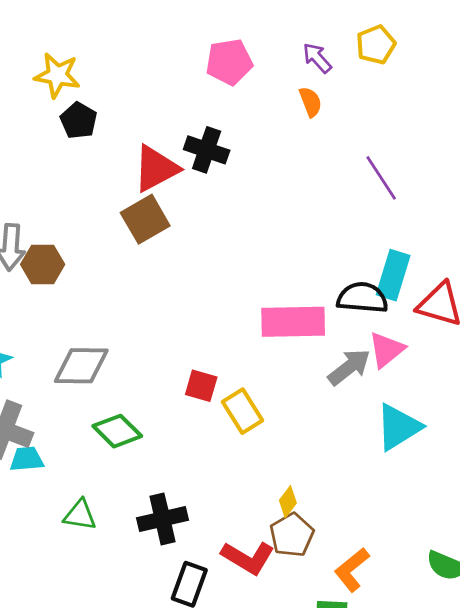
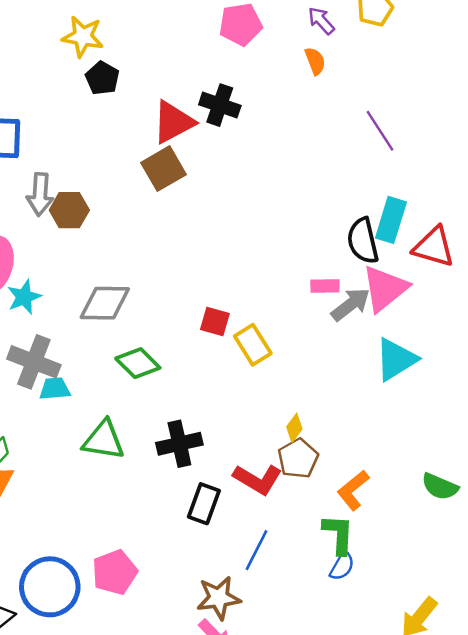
black semicircle: (362, 298) -> (363, 241), turned -108
pink rectangle: (293, 322) -> (325, 286), moved, size x0.5
pink triangle: (386, 350) -> (385, 288), size x1.4
green triangle: (80, 515) -> (104, 440), size x1.4

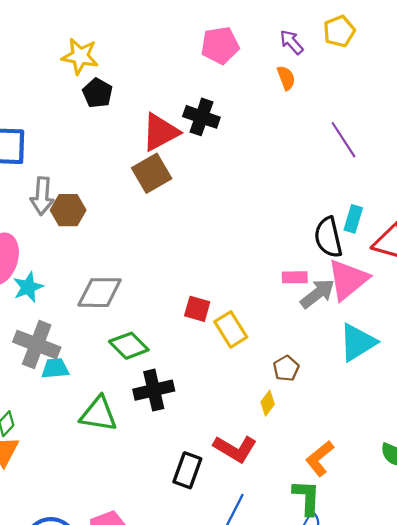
cyan rectangle: (391, 220) -> (353, 219), size x0.7
black cross: (179, 444) -> (154, 390), moved
brown pentagon: (298, 458) -> (286, 368), moved, size x0.7

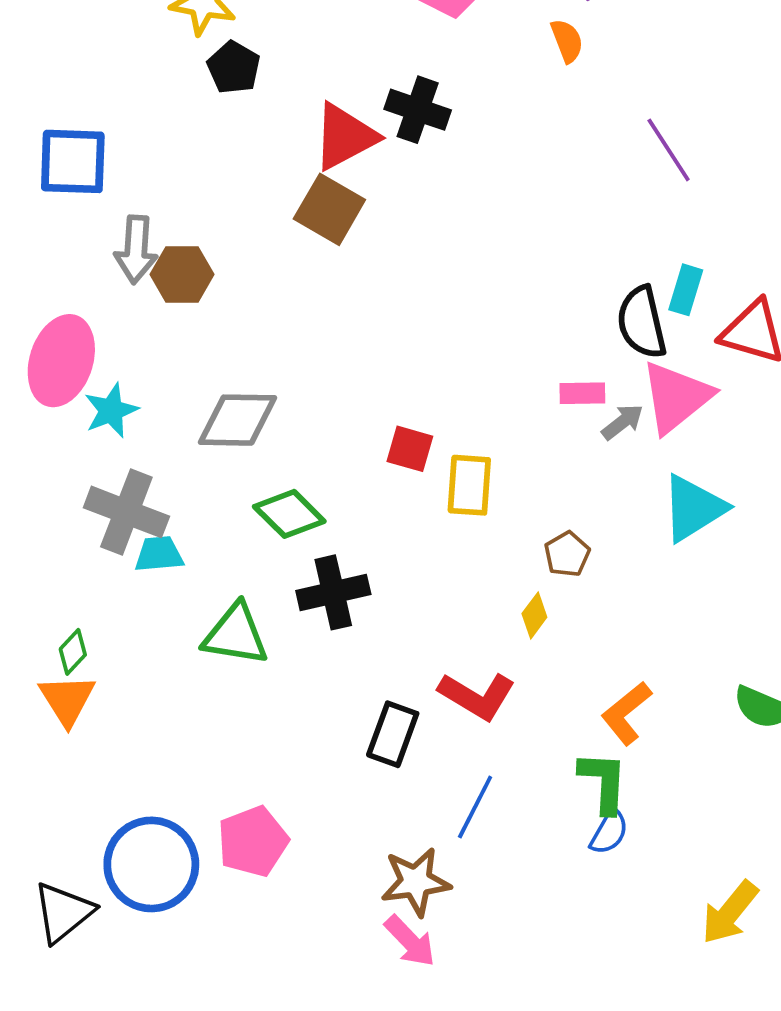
brown square: (152, 173) -> (329, 209), turned -30
gray arrow: (317, 294) -> (623, 422), size x0.7
yellow rectangle: (231, 329) -> (469, 485), turned 36

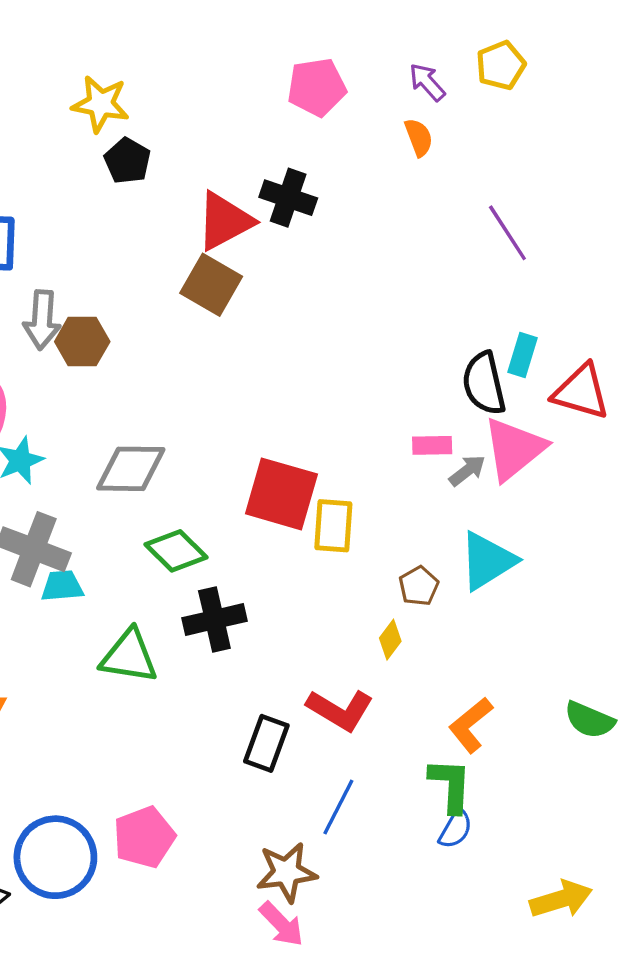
red square: (410, 449) -> (281, 494), size x1.8
cyan triangle: (693, 508) -> (487, 561), moved
yellow arrow: (730, 912) -> (561, 899), turned -146

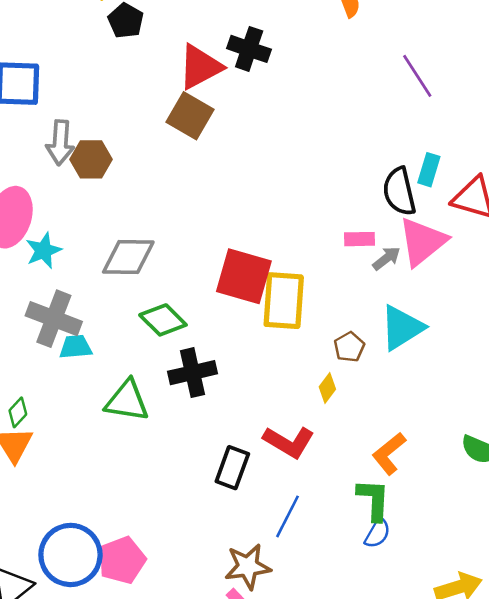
yellow rectangle: (333, 526) -> (284, 301), size x1.4
pink pentagon: (144, 837) -> (122, 560), moved

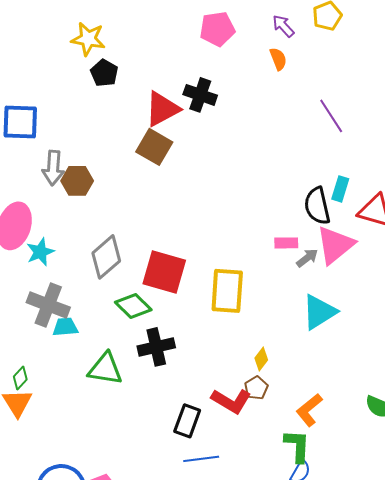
gray diamond: (128, 257) -> (106, 257), turned -42
red square: (244, 276) -> (164, 272), moved
brown pentagon: (349, 347) -> (256, 388), moved
blue line: (288, 516) -> (201, 459), moved, turned 56

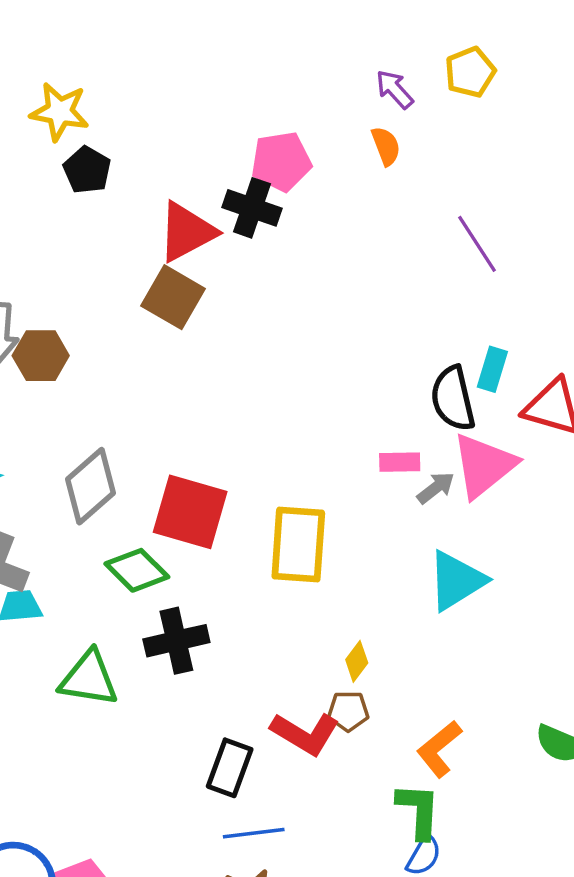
pink pentagon: (217, 29) -> (281, 161), moved
brown pentagon: (256, 388) -> (348, 711), turned 30

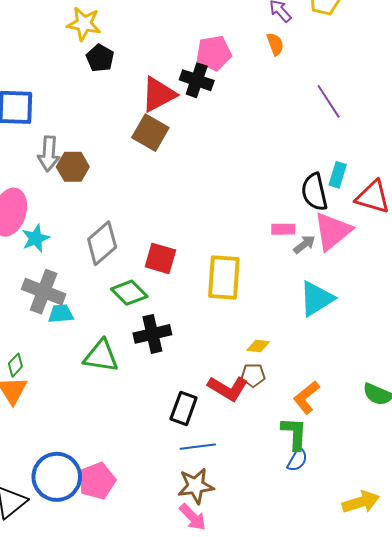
red square: (190, 512) -> (160, 258), size x0.7
yellow diamond: (357, 661) -> (258, 346), turned 60

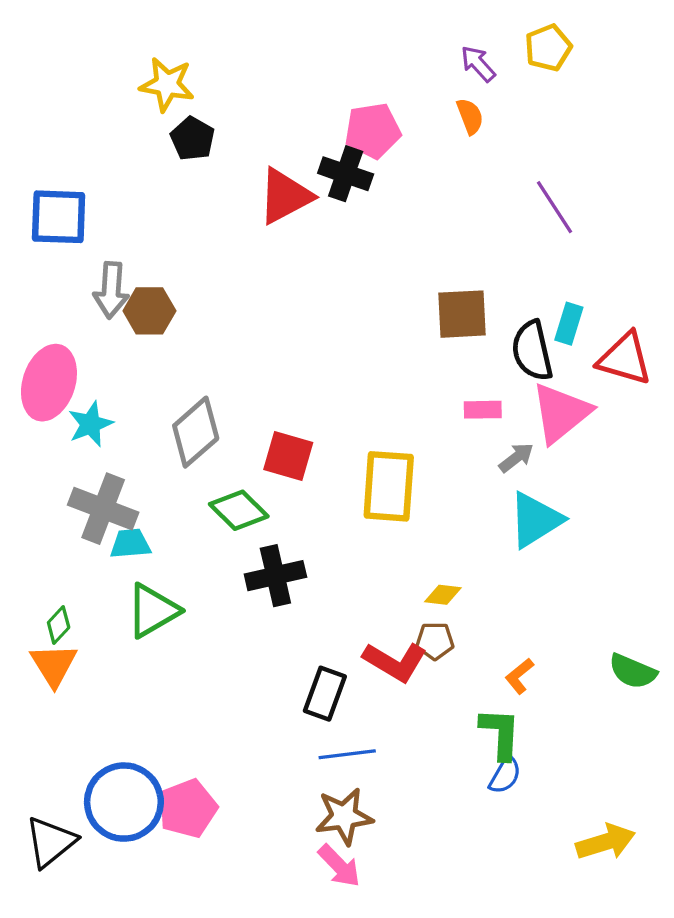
brown square: (150, 133) -> (462, 314), moved, turned -33
gray arrow: (304, 244) -> (516, 458), moved
green triangle: (101, 356) -> (153, 611), moved, turned -39
orange L-shape: (306, 397) -> (519, 676), size x0.7

